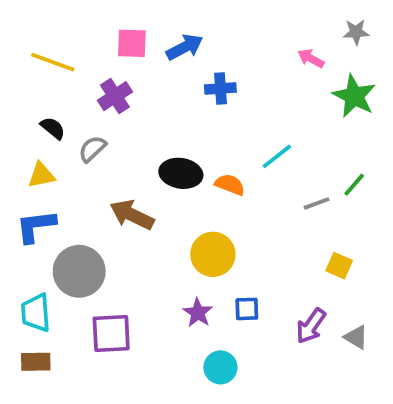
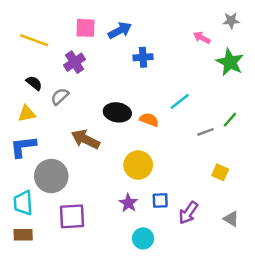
purple arrow: (311, 326) -> (188, 213), moved

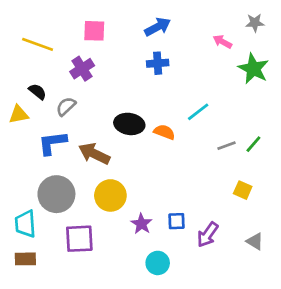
blue arrow: (120, 30) -> (158, 27), moved
yellow triangle: (27, 114) -> (19, 115), moved
green line: (230, 120) -> (253, 144), moved
blue L-shape: (23, 147) -> (52, 143), moved
yellow circle: (138, 165) -> (110, 195), moved

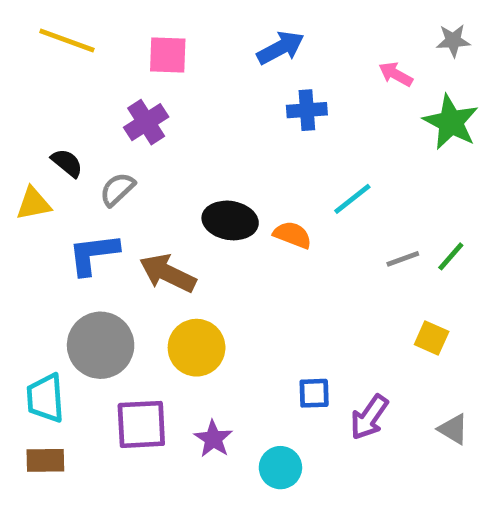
yellow line: (38, 44) -> (67, 41), moved
blue cross: (158, 63) -> (307, 110), moved
purple star: (141, 224) -> (213, 439), moved

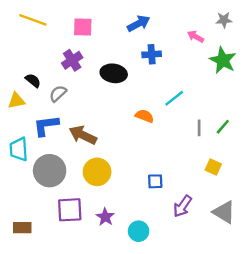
black ellipse: (230, 220) -> (114, 73), moved
gray line: (403, 259) -> (199, 128), turned -70
blue square: (314, 393) -> (155, 181), moved
cyan trapezoid: (45, 398) -> (19, 149), moved
gray triangle: (453, 429) -> (224, 212), size x1.5

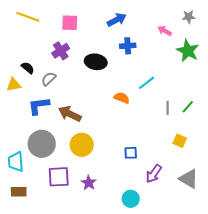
cyan trapezoid: (19, 149) -> (16, 162), moved
cyan circle: (139, 231) -> (131, 199), moved

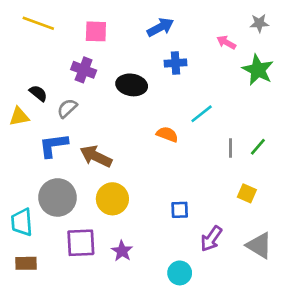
purple cross: (61, 51) -> (84, 70), turned -36

